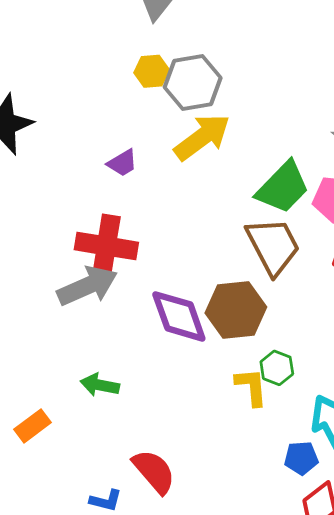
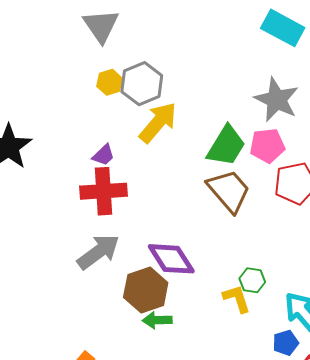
red cross: (106, 246) -> (103, 191), moved
brown hexagon: (236, 310) -> (146, 290), moved
green arrow: (100, 385) -> (157, 320), moved

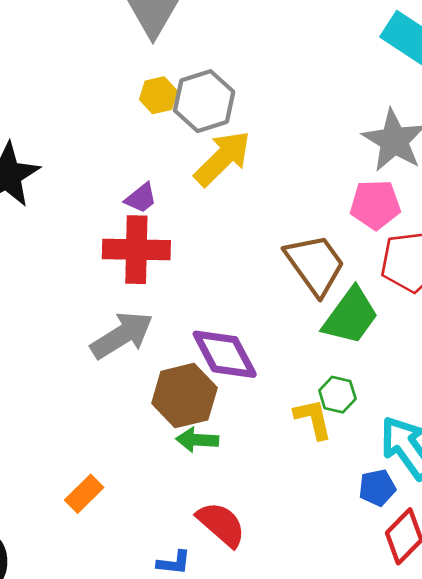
green trapezoid: (226, 146) -> (351, 316), moved

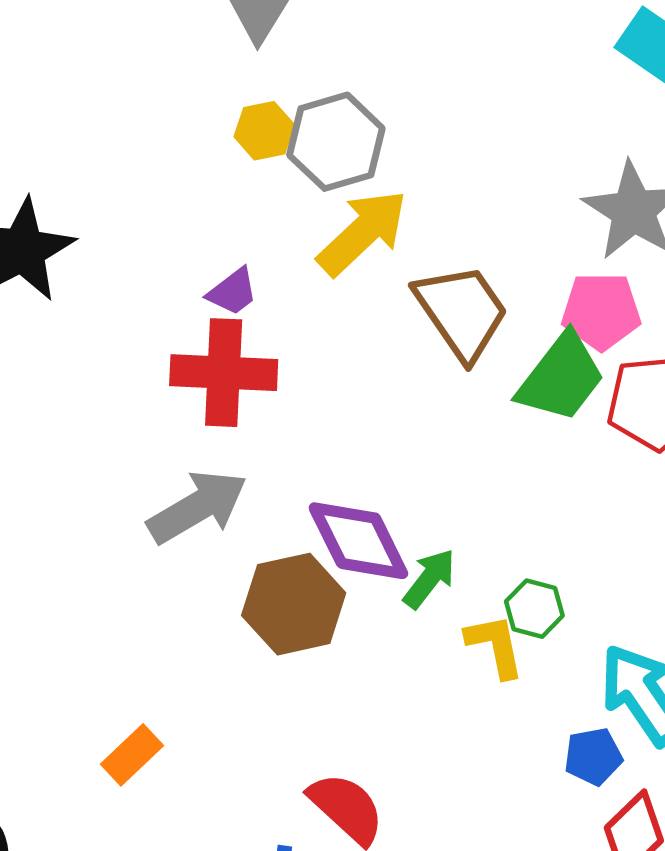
brown trapezoid: (315, 264) -> (462, 312), moved
green trapezoid: (351, 316) -> (561, 378), moved
green arrow: (197, 440) -> (429, 579), moved, turned 123

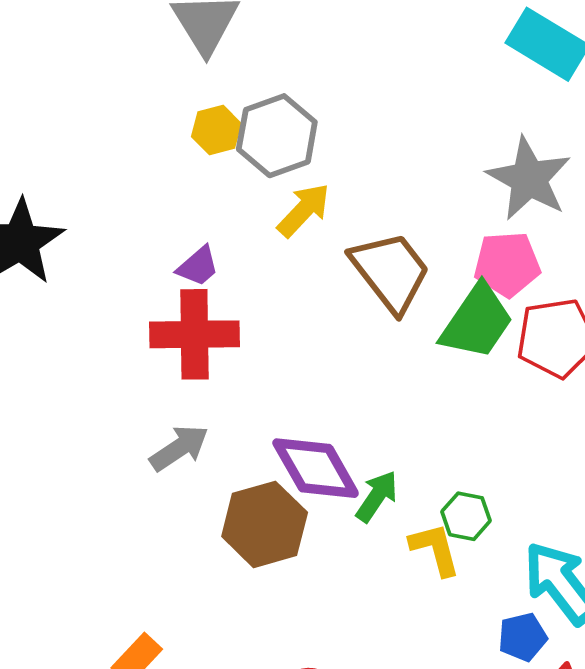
yellow arrow: (363, 232) -> (304, 210), size x0.7
gray arrow: (197, 507) -> (179, 448), size x0.7

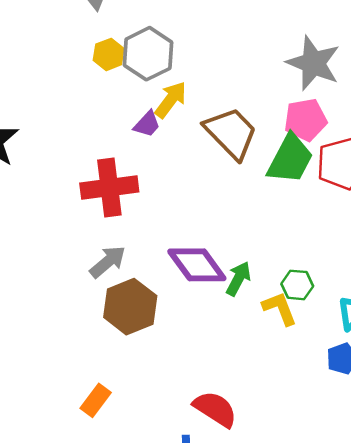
purple trapezoid: (198, 266) -> (147, 124), moved
brown hexagon: (265, 524) -> (130, 307), moved

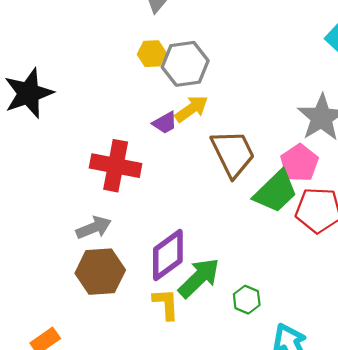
pink pentagon: (305, 120) -> (299, 163), turned 30
purple diamond: (197, 265) -> (168, 255), turned 72
green arrow: (238, 279) -> (199, 278), size x1.5
yellow L-shape: (280, 308) -> (166, 304), moved

